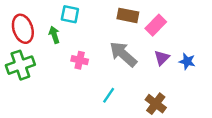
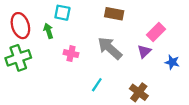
pink rectangle: (156, 25) -> (156, 32), moved
blue star: (187, 61) -> (172, 62), moved

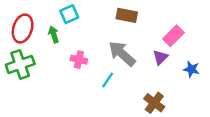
cyan square: (62, 13) -> (69, 14), turned -35
red ellipse: (20, 26) -> (23, 29), turned 35
cyan line: (97, 85) -> (108, 80), moved

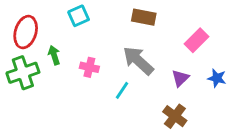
green arrow: (54, 35) -> (54, 55), moved
purple triangle: (160, 57) -> (180, 78), moved

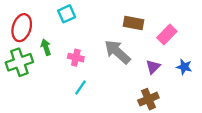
brown rectangle: (144, 17) -> (133, 23), moved
cyan line: (122, 90) -> (80, 88), moved
brown cross: (175, 116) -> (148, 99), turned 30

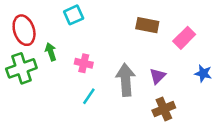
red ellipse: (22, 28) -> (24, 30), turned -35
gray arrow: (117, 52) -> (126, 80), moved, turned 44
purple triangle: (153, 67) -> (157, 76), moved

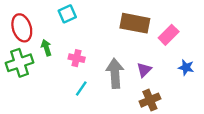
brown rectangle: (147, 25) -> (135, 23), size x1.4

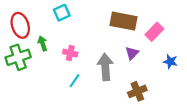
purple triangle: (144, 70) -> (132, 53), moved

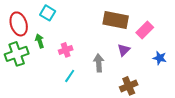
cyan square: (62, 13) -> (48, 13), moved, turned -35
pink cross: (70, 53) -> (66, 50), turned -32
gray arrow: (105, 67) -> (99, 63), size x0.7

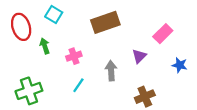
brown rectangle: (116, 20) -> (105, 22), moved, turned -30
green cross: (17, 54) -> (29, 91), moved

